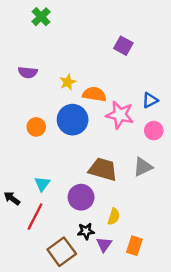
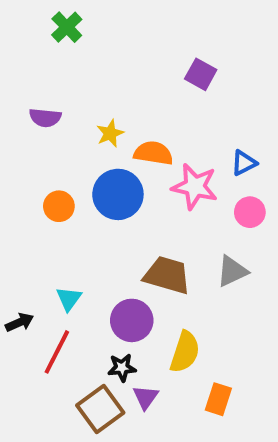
black arrow: (12, 198) -> (20, 322), turned 119
yellow semicircle: (114, 217) -> (185, 352), size x1.5
black star: (86, 231) -> (122, 368), moved
purple triangle: (104, 244) -> (146, 397), moved

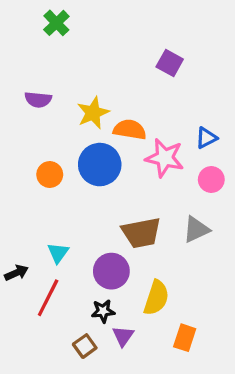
yellow star: (110, 133) -> (93, 113), size x1.4
brown trapezoid: (167, 275) -> (141, 233), turned 153
brown square: (100, 409) -> (85, 346), size x0.6

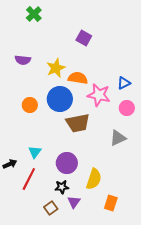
purple square: (170, 63) -> (84, 38), moved
brown trapezoid: (141, 233) -> (78, 123), moved

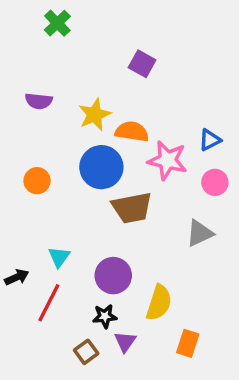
orange circle: (30, 105) -> (37, 181), moved

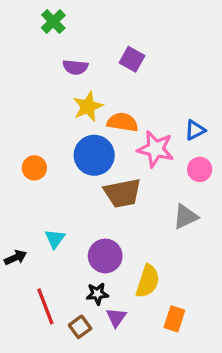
purple semicircle: (39, 101) -> (75, 67), moved
red line: (49, 303) -> (45, 306), moved, turned -48

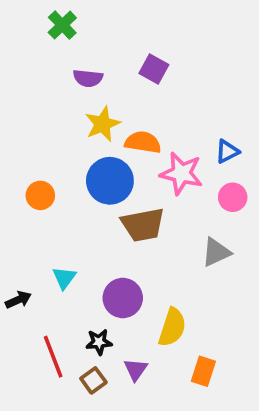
black star: (97, 294) -> (99, 342), moved

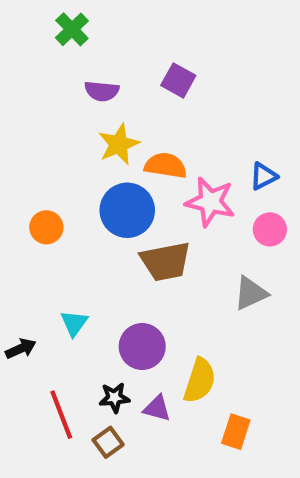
purple triangle: (136, 369) -> (157, 408), moved, turned -50

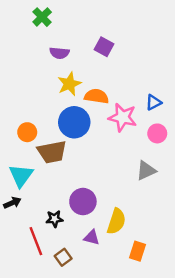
brown trapezoid: (166, 261) -> (52, 152), moved
cyan triangle: (74, 323) -> (21, 176), moved, size x1.5
black star: (114, 398) -> (54, 219), moved

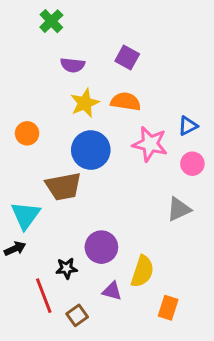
orange semicircle: (97, 96) -> (126, 101), moved
orange circle: (27, 132) -> (27, 133), moved

